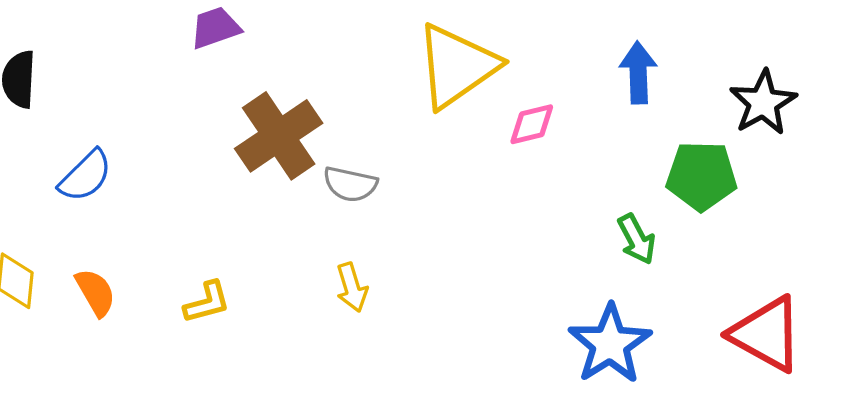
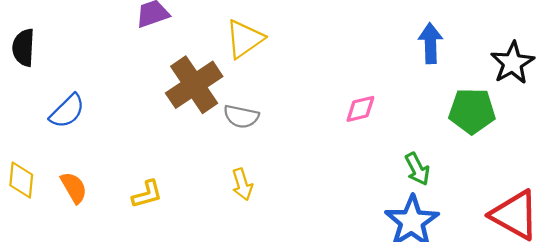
yellow triangle: (457, 66) -> (244, 39), moved, size x0.7
pink diamond: (532, 124) -> (360, 109), moved
green arrow: (637, 239) -> (417, 169), moved

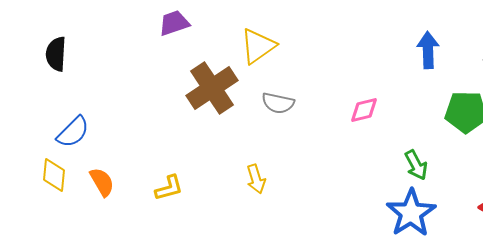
blue semicircle: (67, 111) -> (73, 132), moved
gray semicircle: (241, 117) -> (278, 103), moved

